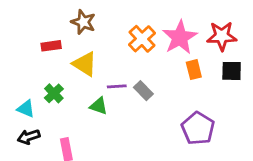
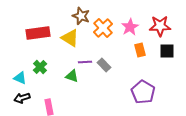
brown star: (83, 22) -> (81, 16), moved
pink star: (180, 37) -> (130, 27), size x0.7
red rectangle: (51, 46) -> (38, 33), size x1.6
yellow triangle: (85, 64) -> (70, 38), moved

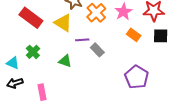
red rectangle: (38, 33) -> (31, 18), turned 45
orange rectangle: (140, 50) -> (134, 35), turned -40
purple line: (85, 62) -> (82, 40), moved

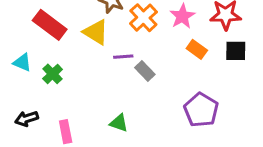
green triangle: (65, 61) -> (119, 123), moved
cyan triangle: (13, 63) -> (22, 62), moved

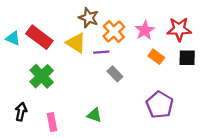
purple line: (123, 57) -> (101, 52), moved
cyan triangle: (22, 62) -> (13, 38), moved
green cross: (53, 74) -> (42, 76), size x1.5
black arrow: (27, 119) -> (21, 112), turned 120

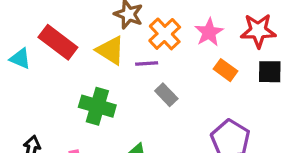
cyan triangle: (13, 38) -> (20, 59), moved
green cross: (42, 76) -> (97, 106), moved, turned -30

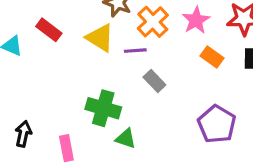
red rectangle: (58, 42) -> (49, 30), size x0.7
green cross: (97, 106) -> (103, 108), moved

